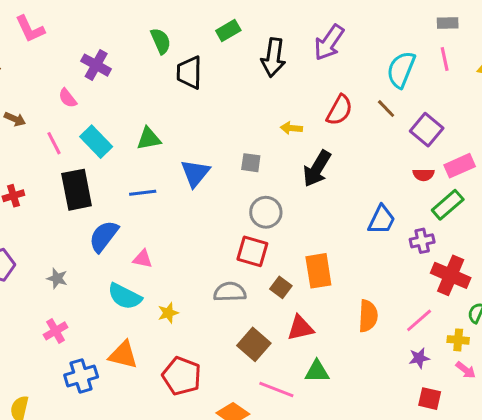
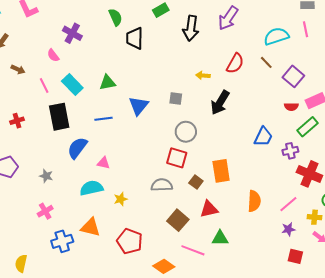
cyan semicircle: (401, 70) -> (276, 36), turned 50
cyan semicircle: (125, 296) -> (91, 188), turned 140

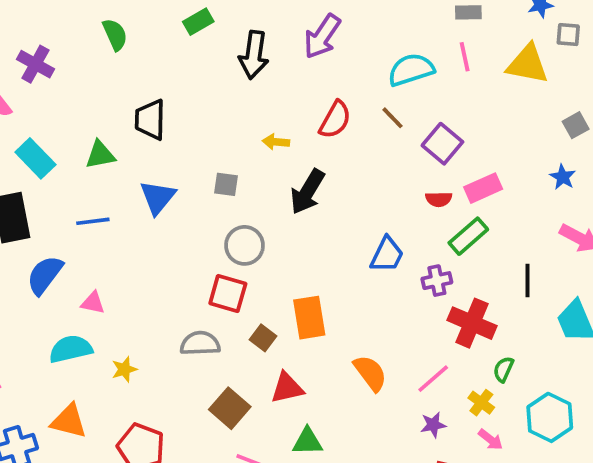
black trapezoid: (135, 38) -> (150, 120), moved
orange semicircle: (254, 201) -> (370, 373), turned -40
yellow cross: (314, 217) -> (481, 403), turned 32

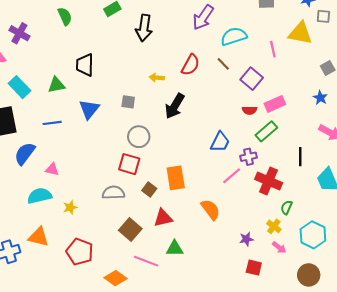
purple arrow: (322, 36) -> (203, 17), moved
pink line: (465, 57) -> (273, 49), moved
pink line: (433, 379) -> (232, 176), moved

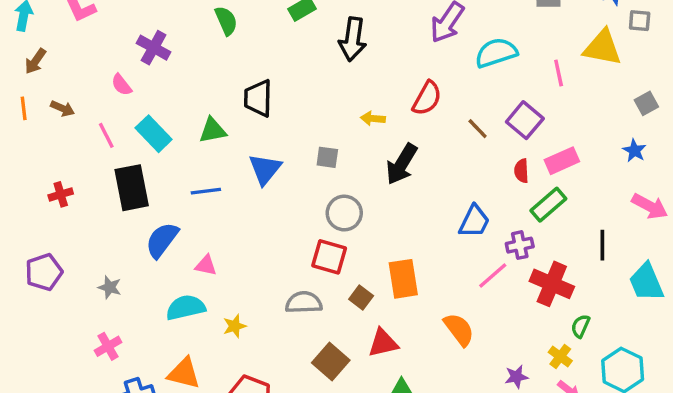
brown line: (223, 64) -> (478, 129), moved
red semicircle: (250, 110) -> (521, 171), turned 88

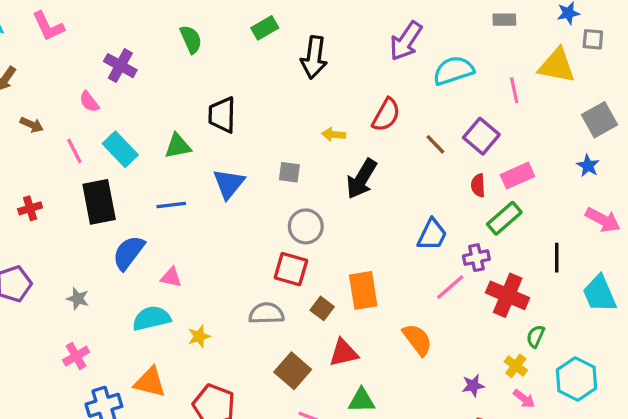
gray square: (646, 103) -> (599, 120), size x1.5

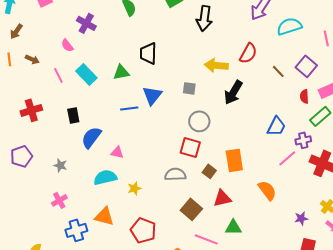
yellow arrow: (334, 135) -> (216, 65), size x1.6
black rectangle: (99, 202) -> (73, 115), moved, size x0.6
blue line: (171, 205) -> (129, 108), moved
red cross: (30, 208) -> (31, 110), size x1.5

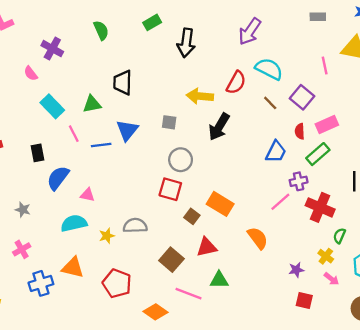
cyan semicircle: (289, 26) -> (269, 69), moved, turned 45
pink line: (58, 75) -> (74, 134), moved
blue trapezoid: (276, 126) -> (276, 152), moved
orange rectangle: (234, 160) -> (220, 204), turned -50
gray semicircle: (175, 174) -> (135, 226), moved

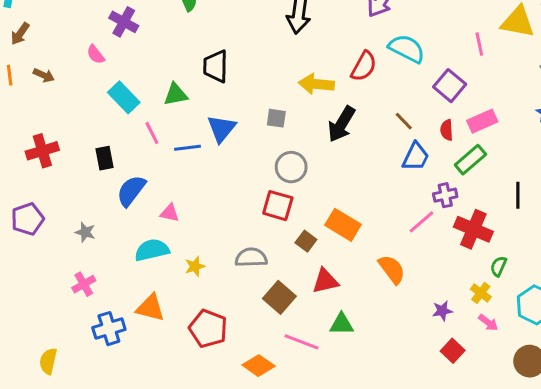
brown line: (270, 103) -> (404, 121), moved
gray semicircle: (135, 226) -> (251, 257), moved
red square: (304, 300) -> (453, 351), turned 30

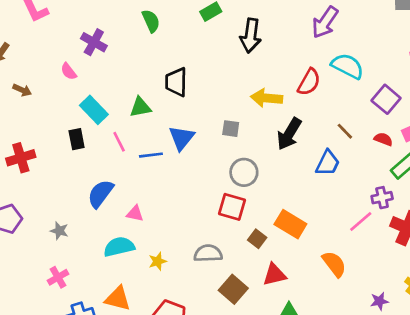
red semicircle: (447, 130) -> (383, 139), turned 114
blue trapezoid: (416, 157) -> (328, 163), moved
black rectangle: (104, 158) -> (77, 139), moved

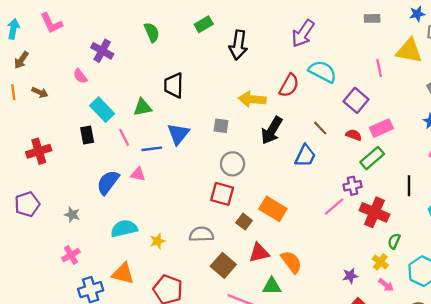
pink triangle: (135, 214) -> (138, 174), moved
orange semicircle: (334, 264) -> (291, 262), moved

